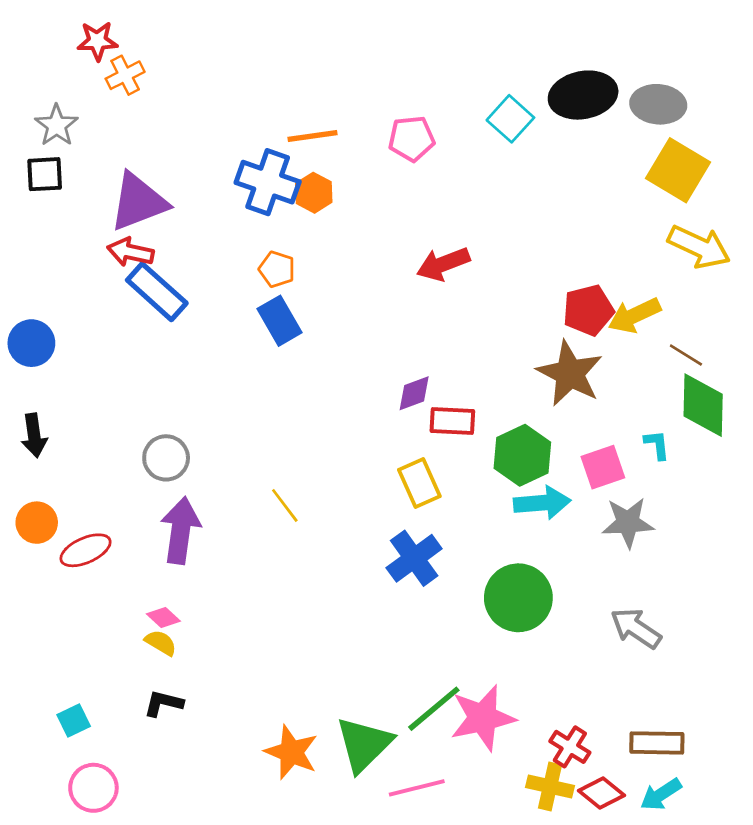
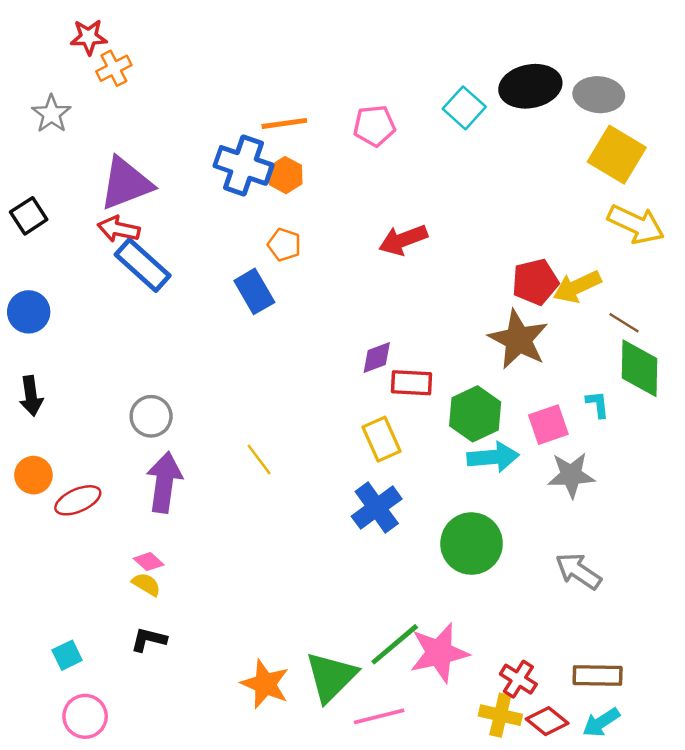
black square: (45, 174) -> (29, 216), moved, turned -30
orange pentagon: (277, 269) -> (284, 245), moved

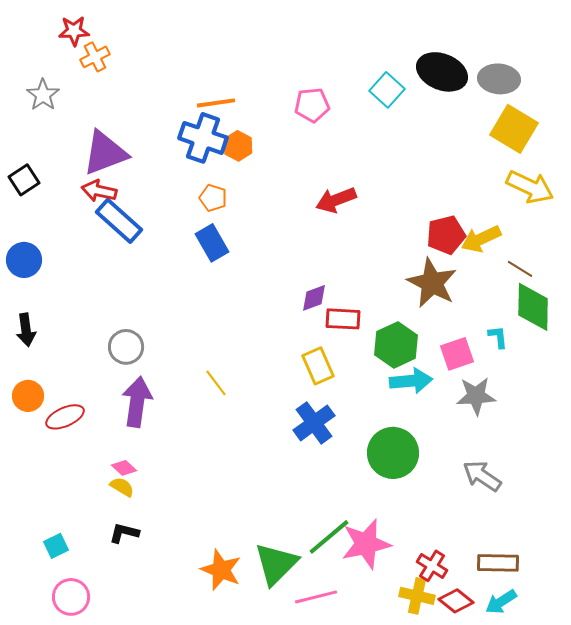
black ellipse: (530, 86) -> (442, 72), turned 33
orange line: (284, 123) -> (216, 103), moved
orange pentagon: (284, 245) -> (213, 198), moved

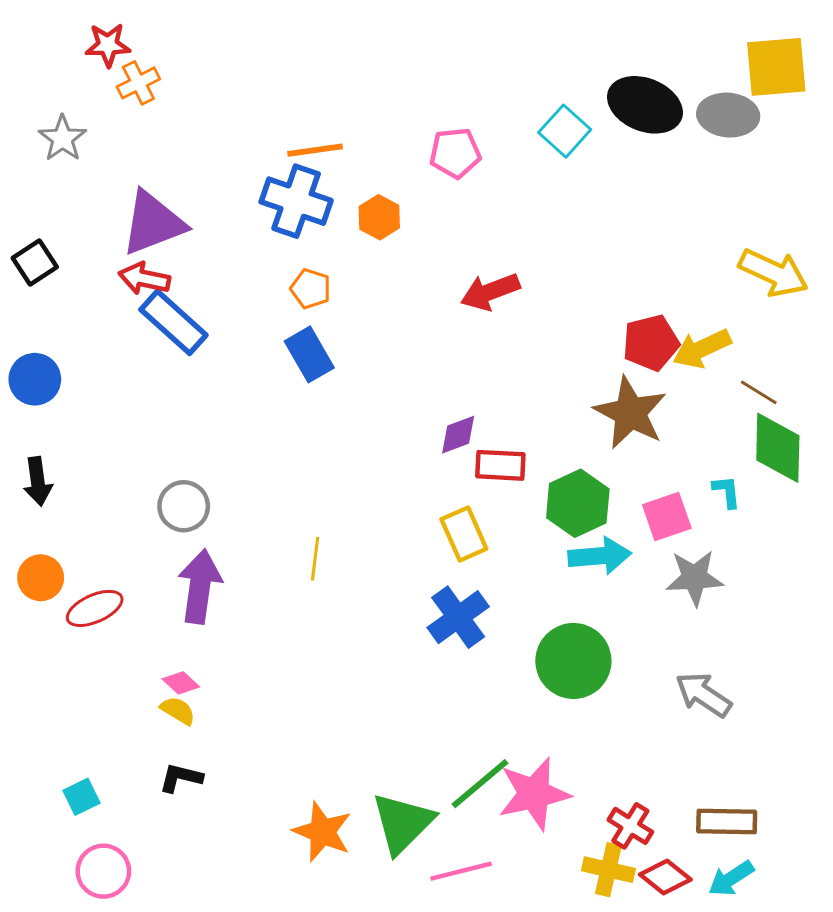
yellow square: (514, 129) -> (776, 67), moved, turned -36
orange hexagon: (238, 146) -> (379, 217), moved
yellow line: (216, 383) -> (315, 559), turned 44

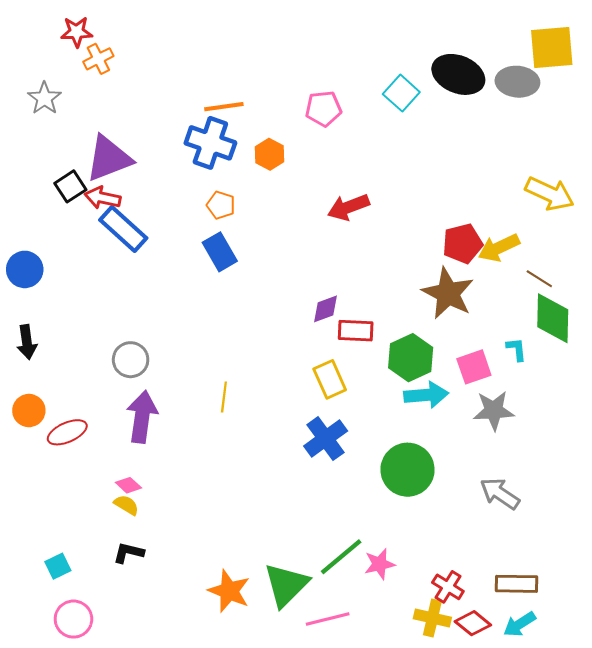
black square: (35, 262) -> (70, 186), moved
pink star: (534, 794) -> (380, 564), size x0.6

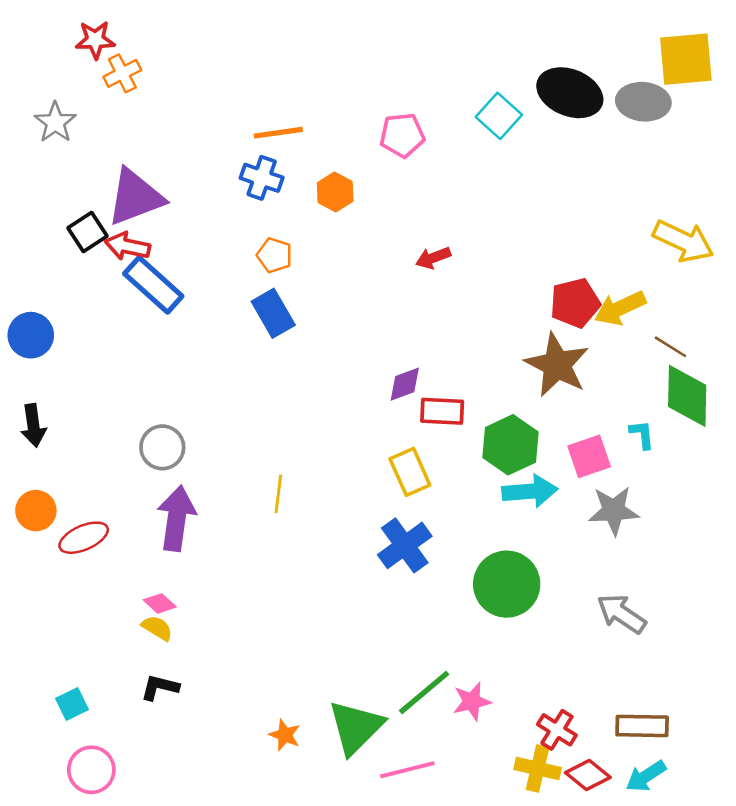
blue cross: (210, 143) -> (262, 178), size x0.7
red arrow: (348, 207) -> (433, 258), size x0.7
orange star: (229, 591) -> (285, 735), size x0.6

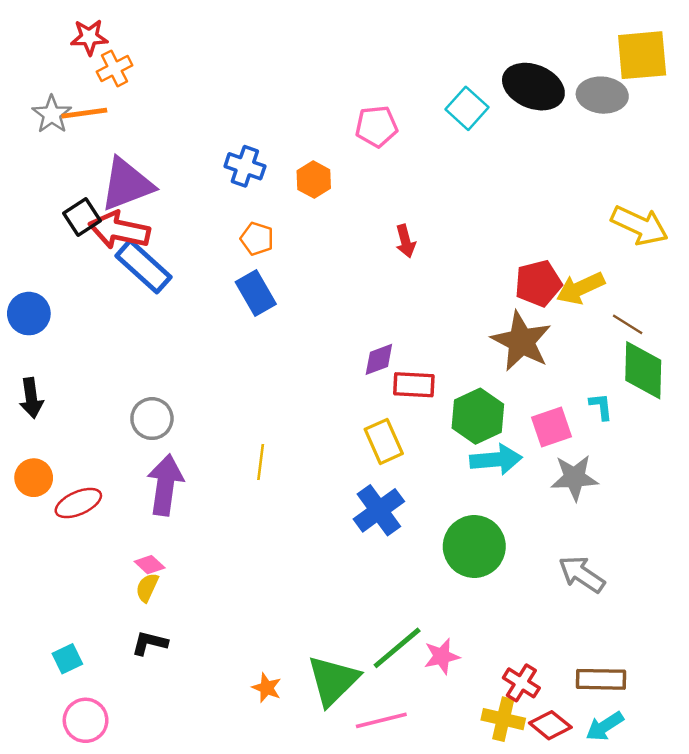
orange line: (278, 133) -> (84, 113), moved
red arrow: (127, 246) -> (119, 230), size x1.4
red arrow: (433, 258) -> (405, 241), turned -84
yellow semicircle: (157, 628) -> (147, 588), turned -96

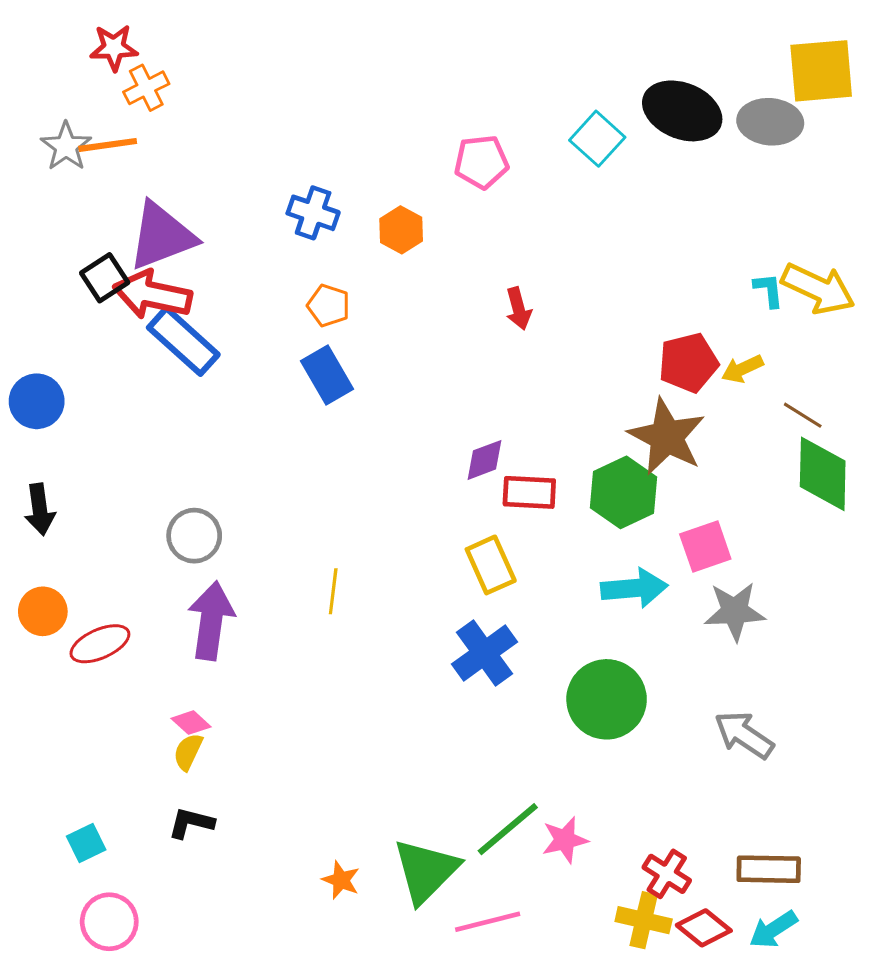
yellow arrow: (580, 288) -> (742, 369), size x0.7
cyan L-shape: (601, 406) -> (769, 290), moved
green hexagon: (478, 416) -> (624, 492), moved

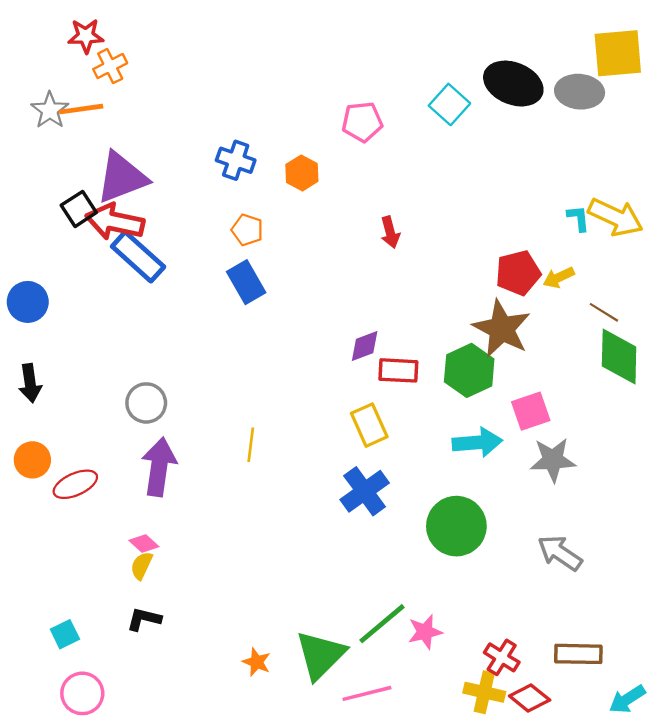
cyan arrow: (773, 929) -> (627, 699), moved

